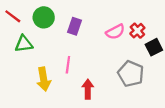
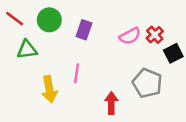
red arrow: (88, 89) -> (111, 103), moved

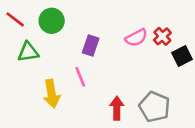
purple rectangle: (84, 30) -> (91, 46), moved
pink line: (77, 73) -> (80, 77), turned -30
gray pentagon: (147, 83) -> (155, 107), moved

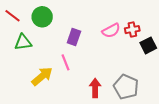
red cross: (162, 36) -> (132, 30), turned 32
yellow arrow: (52, 94) -> (42, 76), turned -120

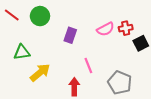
green triangle: (23, 42) -> (22, 52), moved
pink line: (65, 62) -> (88, 65), moved
red arrow: (95, 88) -> (74, 87), moved

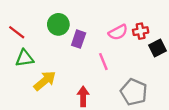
red line: (12, 15) -> (17, 32), moved
green circle: (40, 16) -> (58, 24), moved
pink line: (88, 65) -> (103, 62), moved

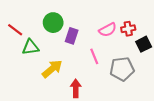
green triangle: (25, 58) -> (31, 47), moved
yellow arrow: (45, 81) -> (52, 69), moved
gray pentagon: (134, 92) -> (122, 69), moved, turned -30

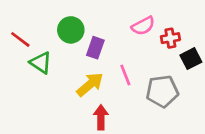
pink semicircle: (108, 30) -> (143, 26), moved
green triangle: (31, 47) -> (41, 63), turned 42
yellow arrow: (52, 69) -> (90, 84), moved

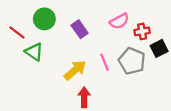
green circle: (71, 30) -> (44, 19), moved
purple rectangle: (95, 48) -> (80, 29), moved, turned -54
gray pentagon: (162, 91) -> (132, 61), moved, turned 30

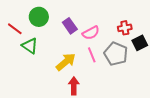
pink semicircle: (119, 21) -> (91, 33), moved

